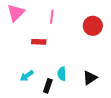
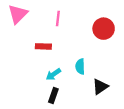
cyan semicircle: (62, 74) -> (80, 67), moved
cyan arrow: (27, 76) -> (53, 74), moved

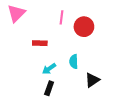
pink line: (58, 19) -> (61, 17), moved
red circle: (104, 29) -> (84, 27), moved

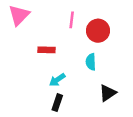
cyan semicircle: (74, 62) -> (91, 62), moved

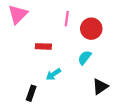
cyan semicircle: (91, 62) -> (85, 58), turned 40
black rectangle: (57, 103) -> (31, 93), moved

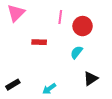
cyan arrow: (53, 74) -> (49, 89), moved
black rectangle: (31, 93) -> (13, 85), moved, turned 40

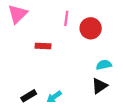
cyan semicircle: (76, 52) -> (104, 65), moved, turned 40
black rectangle: (13, 85) -> (29, 96), moved

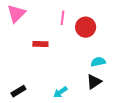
black rectangle: (29, 96) -> (18, 91), moved
cyan arrow: (54, 97) -> (60, 92), moved

